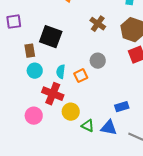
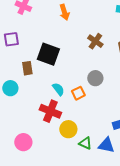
cyan circle: (35, 71) -> (10, 88), moved
cyan semicircle: (61, 72) -> (58, 89), turned 136
pink circle: (34, 116) -> (23, 142), moved

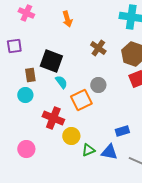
cyan circle: (10, 88) -> (25, 95), moved
cyan semicircle: (58, 89) -> (61, 82), moved
orange square: (78, 93) -> (81, 100), size x1.5
green triangle: (85, 143) -> (88, 150), turned -48

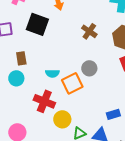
black square: (51, 61) -> (37, 24), moved
cyan semicircle: (61, 82) -> (52, 73), moved, turned 128

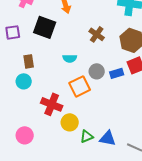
cyan semicircle: (52, 73) -> (70, 58), moved
blue rectangle: (113, 114) -> (117, 73), moved

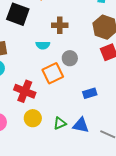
brown cross: (97, 34) -> (60, 25), moved, turned -35
blue rectangle: (117, 73) -> (90, 93), moved
yellow circle: (70, 122) -> (33, 118), moved

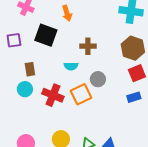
red cross: (25, 91) -> (53, 95), moved
blue rectangle: (90, 93) -> (134, 97), moved

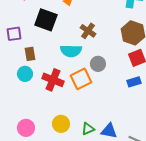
purple square: (14, 40) -> (14, 34), moved
brown cross: (88, 46) -> (88, 31), turned 35
cyan semicircle: (71, 66) -> (71, 51), size x1.5

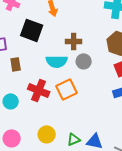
brown cross: (88, 31) -> (74, 41), turned -35
gray circle: (98, 64) -> (84, 61), moved
cyan circle: (25, 74) -> (11, 101), moved

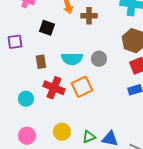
black square: (32, 30) -> (47, 28), size x0.7
brown cross: (74, 41) -> (89, 16), moved
brown rectangle: (16, 64) -> (41, 62), moved

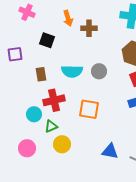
orange square: (82, 87) -> (89, 109), moved, turned 35
red cross: (54, 88) -> (54, 100), turned -35
cyan circle: (26, 99) -> (34, 114), moved
green triangle: (89, 137) -> (51, 126), moved

